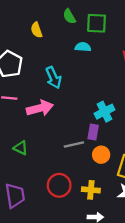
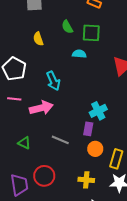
gray line: (74, 144) -> (60, 140), moved, turned 36
red circle: (59, 185) -> (44, 176), moved

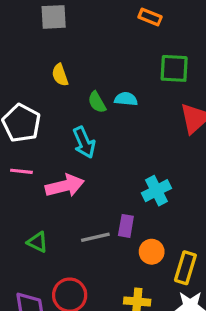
green semicircle: (67, 27) -> (97, 102), moved
green square: (91, 33) -> (174, 68), moved
purple rectangle: (88, 129) -> (126, 226), moved
gray line: (60, 140) -> (95, 237), turned -36

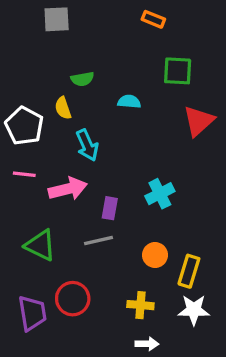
yellow semicircle: (60, 75) -> (63, 108), moved
green semicircle: (97, 102) -> (82, 79), moved, turned -70
purple rectangle: (126, 226) -> (110, 208), moved
green triangle: (37, 242) -> (40, 245), size x1.5

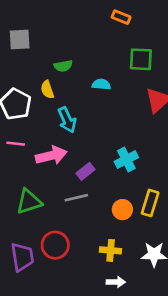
gray square: (57, 19) -> (20, 40), moved
purple rectangle: (110, 208) -> (86, 171), turned 42
green triangle: (40, 245) -> (29, 202), turned -44
yellow rectangle: (189, 271) -> (150, 203), moved

